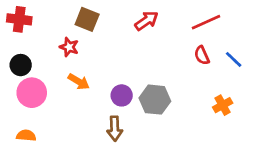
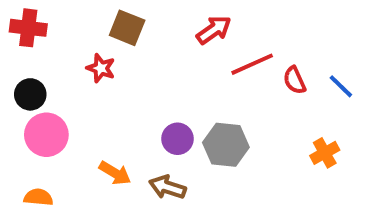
red line: (206, 22) -> (252, 64), moved
orange arrow: (79, 82) -> (115, 173), moved
brown arrow: (115, 129) -> (167, 187), turned 110

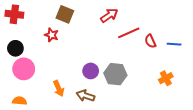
blue line: (341, 86) -> (174, 44), turned -40
orange arrow: (115, 173) -> (59, 88), turned 35

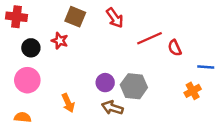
red arrow: (109, 15) -> (115, 18), moved, turned 90
blue line: (174, 44) -> (206, 67), moved
black circle: (15, 48) -> (31, 48), moved
brown arrow: (85, 96) -> (112, 108), moved

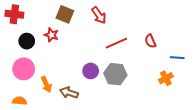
red line: (149, 38) -> (116, 43), moved
orange arrow: (68, 103) -> (46, 84), moved
brown arrow: (112, 108) -> (69, 93), moved

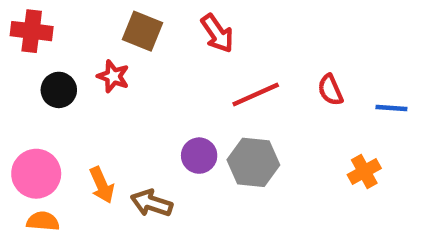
blue line: (177, 58) -> (391, 108), moved
pink circle: (24, 69) -> (36, 174), moved

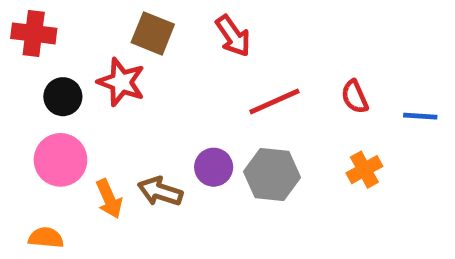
red star: (113, 76) -> (121, 82), size x1.4
orange cross: (364, 171) -> (364, 170), moved
pink circle: (36, 174) -> (60, 160), moved
brown arrow: (152, 203) -> (160, 191), moved

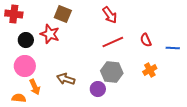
red arrow: (233, 36) -> (110, 15), moved
purple circle: (214, 167) -> (98, 89), moved
orange arrow: (109, 199) -> (35, 87), moved

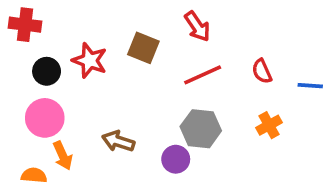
brown square: (63, 14) -> (143, 48), moved

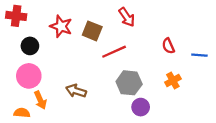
red star: (90, 61) -> (61, 26), moved
red line: (203, 75) -> (114, 52), moved
purple circle: (176, 159) -> (141, 107), moved

